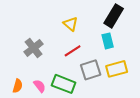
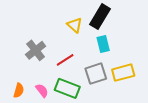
black rectangle: (114, 16) -> (100, 17), moved
cyan rectangle: (108, 41) -> (103, 44), moved
red line: (73, 51) -> (65, 60), moved

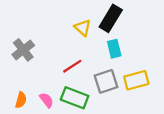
gray cross: (36, 50) -> (23, 50), moved

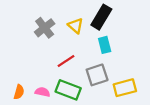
gray cross: (23, 50) -> (45, 28), moved
yellow rectangle: (136, 80) -> (125, 88), moved
pink semicircle: (47, 100) -> (42, 92), turned -40

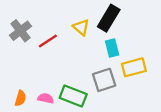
gray cross: (45, 28) -> (20, 31), moved
red line: (66, 61) -> (48, 41), moved
yellow rectangle: (125, 88) -> (134, 67), moved

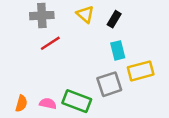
black rectangle: (109, 18) -> (114, 19), size x0.6
yellow triangle: (81, 27) -> (85, 14), moved
gray cross: (20, 31) -> (42, 16), moved, turned 35

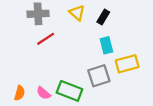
pink semicircle: (48, 103) -> (43, 93), turned -152

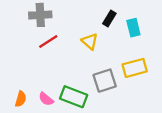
yellow triangle: (77, 13) -> (90, 41), moved
cyan rectangle: (106, 45) -> (133, 28), moved

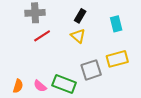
black rectangle: (109, 18) -> (80, 16), moved

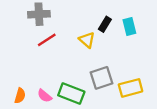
black rectangle: (80, 16) -> (105, 24), moved
yellow rectangle: (117, 59) -> (131, 88), moved

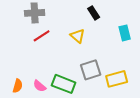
black rectangle: (105, 24) -> (94, 13), moved, turned -64
cyan rectangle: (129, 26) -> (125, 33), moved

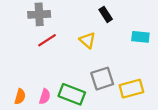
cyan rectangle: (125, 33) -> (140, 37), turned -70
pink semicircle: (40, 86) -> (45, 97), turned -112

